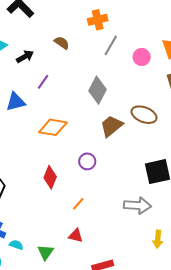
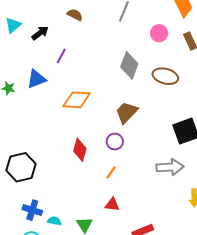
pink circle: (142, 57) -> (159, 33), moved
gray diamond: (98, 90) -> (129, 65), moved
brown trapezoid: (111, 126) -> (127, 112), moved
purple circle: (87, 161) -> (115, 142), moved

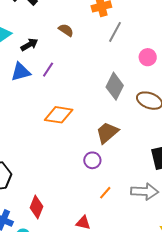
blue triangle: (36, 79) -> (21, 72), moved
red diamond: (80, 150) -> (37, 207), moved
orange line: (111, 173) -> (105, 193), moved

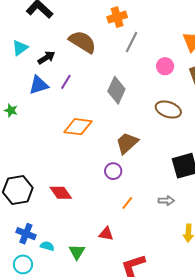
brown semicircle: (66, 30) -> (82, 42), size x1.8
gray diamond: (115, 86) -> (116, 90), moved
gray arrow: (145, 192) -> (166, 201), size x0.6
red diamond: (37, 207) -> (61, 193), moved, turned -55

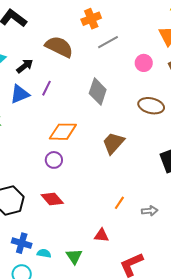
gray line: (132, 42) -> (108, 42), turned 40
purple circle: (113, 171) -> (54, 160), moved
gray arrow: (166, 201) -> (150, 211), moved

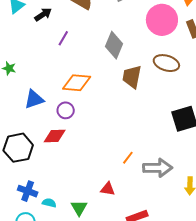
pink circle: (144, 63) -> (162, 20), size x1.8
blue triangle: (20, 94) -> (34, 99), moved
brown trapezoid: (113, 143) -> (132, 77), moved, turned -35
red diamond: (52, 199) -> (55, 136), moved, turned -55
gray arrow: (150, 211) -> (158, 168), size x1.8

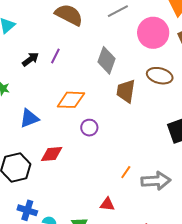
black arrow: (43, 14) -> (30, 59), moved
purple circle: (66, 110) -> (89, 128), moved

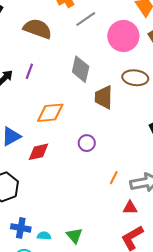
purple circle: (89, 128) -> (87, 143), moved
red diamond: (52, 154) -> (38, 152), moved
red triangle: (107, 204) -> (130, 208), moved

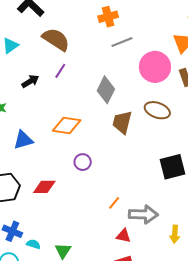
brown semicircle: (38, 29) -> (56, 39), moved
purple line: (29, 71) -> (60, 71), moved
purple circle: (87, 143) -> (83, 162), moved
red diamond: (38, 152) -> (44, 187), moved

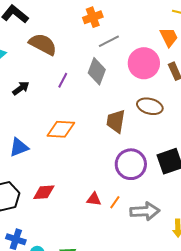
purple line: (60, 71) -> (63, 80), moved
gray diamond: (106, 90) -> (97, 71), moved
purple circle: (83, 162) -> (131, 164), moved, size x1.8
red triangle: (123, 236) -> (94, 199), moved

